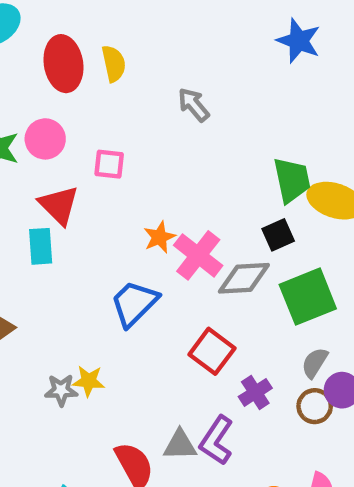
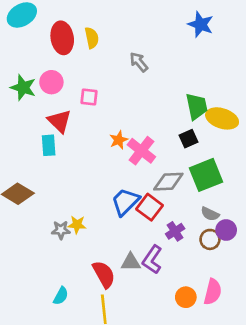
gray diamond: (244, 278) -> (168, 182), moved
blue trapezoid: (134, 303) -> (125, 202), moved
gray semicircle: (315, 363) -> (210, 214), turned -96

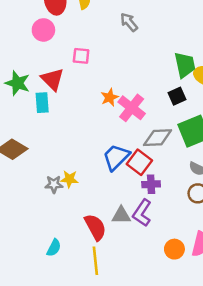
pink circle: (51, 82) -> (43, 30), moved
green star: (23, 88) -> (18, 83), moved
purple cross: (175, 231) -> (151, 184), moved, turned 30

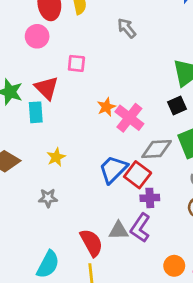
yellow star: (69, 179) -> (56, 157), moved, turned -30
cyan semicircle: (54, 248) -> (48, 264), size x1.5

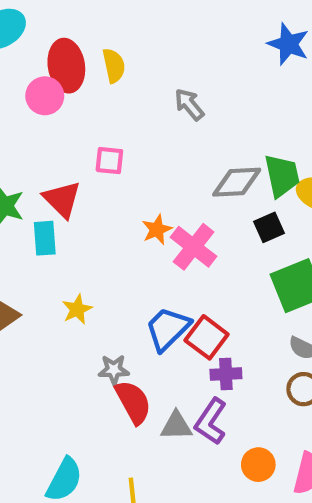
pink circle: (37, 36) -> (45, 96), moved
gray diamond: (157, 149) -> (237, 182), moved
gray star: (48, 198) -> (114, 370), moved
red semicircle: (91, 243) -> (133, 402), moved
orange circle: (174, 266) -> (258, 465), moved

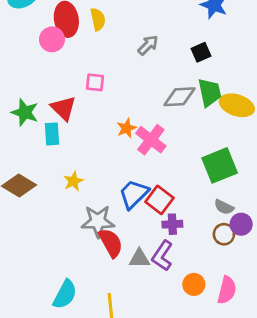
gray arrow: (189, 104) -> (148, 45), turned 85
black square: (269, 227) -> (201, 52), moved
gray star: (114, 370) -> (98, 221), size x1.6

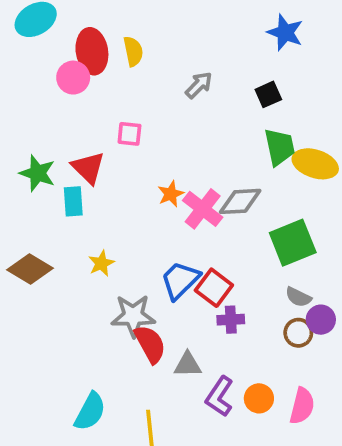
gray diamond: (180, 97) -> (240, 201), moved
purple L-shape: (162, 256) -> (220, 397), moved

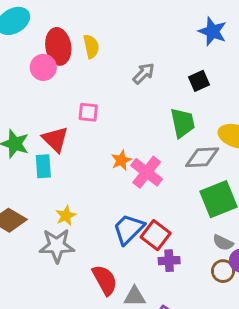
green trapezoid: (280, 147) -> (183, 123), moved
gray diamond: (240, 201) -> (202, 157), moved
gray star: (133, 316) -> (57, 246), moved

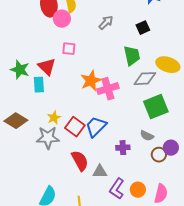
pink circle: (43, 67) -> (62, 19), moved
orange star: (121, 160) -> (91, 81), size x1.5
pink cross: (147, 172) -> (108, 89), turned 35
red square: (156, 235) -> (75, 127), moved
gray semicircle: (223, 243) -> (147, 136), moved

